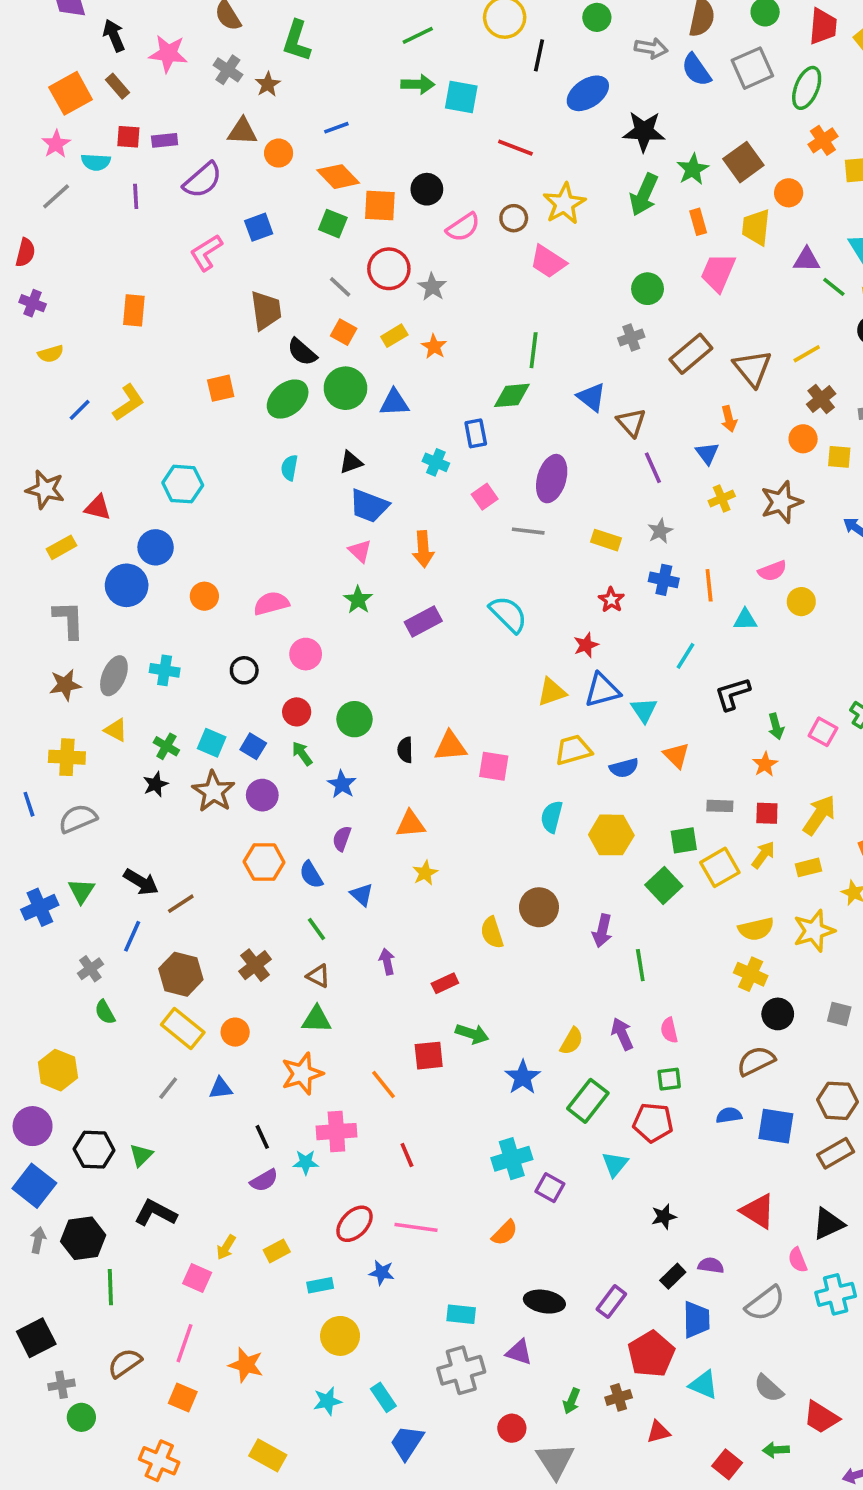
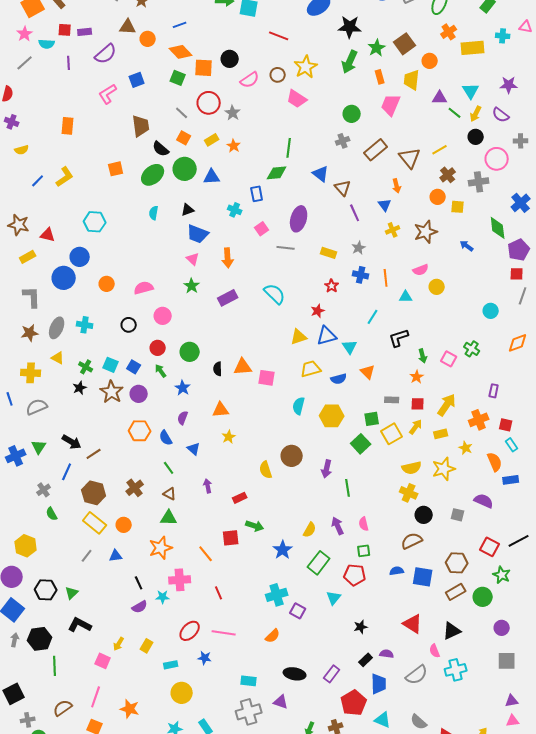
yellow rectangle: (277, 1251) -> (147, 646), turned -32

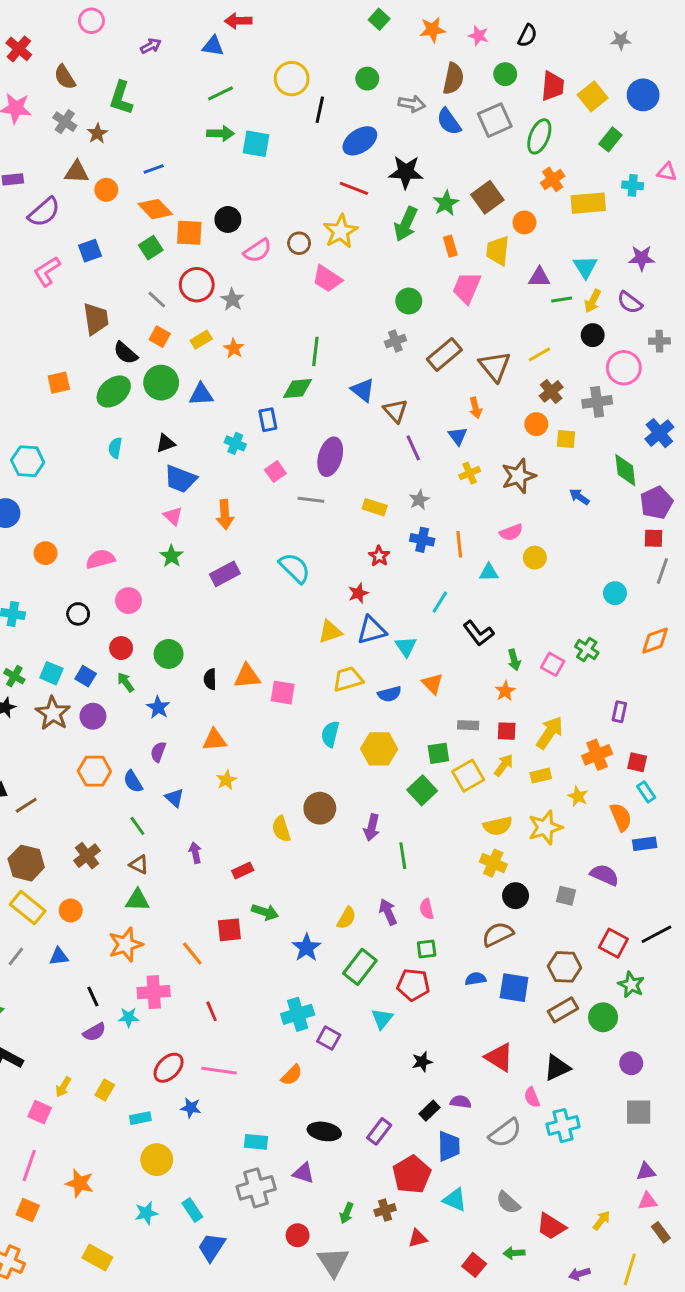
red line: (279, 36) -> (354, 188), moved
green square: (178, 78) -> (151, 248), turned 35
green line: (455, 113) -> (562, 300), turned -48
black L-shape: (399, 338) -> (478, 633), turned -110

